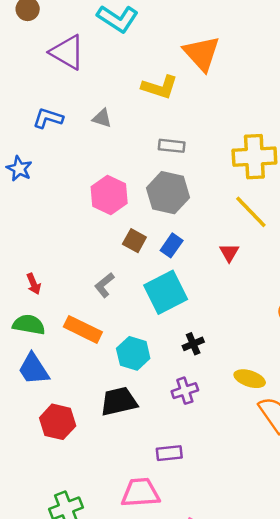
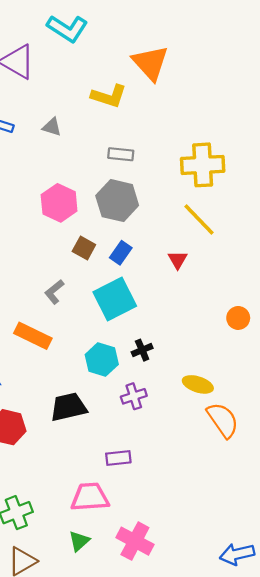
cyan hexagon: (133, 353) -> (102, 360), moved

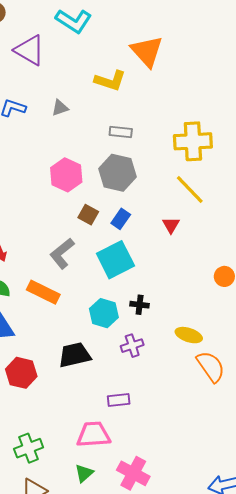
gray triangle: (52, 127) -> (60, 108), turned -36
gray L-shape: (54, 292) -> (62, 253), size x1.4
black cross: (142, 350) -> (140, 305), turned 30

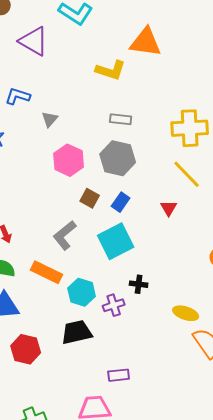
orange triangle: (147, 51) -> (146, 42), turned -40
gray triangle: (60, 108) -> (50, 119), moved, turned -30
cyan hexagon: (104, 313) -> (82, 292), moved
purple cross: (132, 346) -> (114, 305), moved

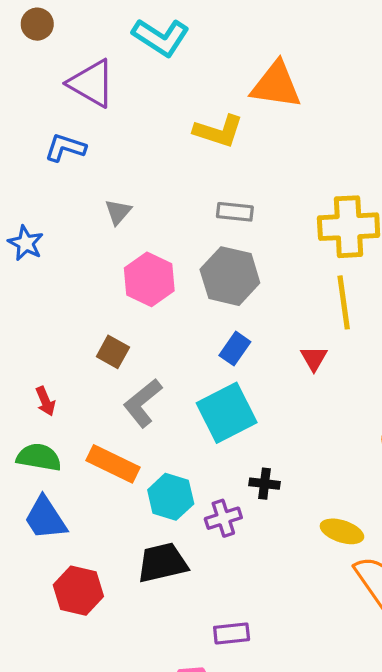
blue L-shape: (18, 96) -> (65, 148), moved
yellow line: (187, 174) -> (344, 302), turned 36
brown square: (90, 198) -> (113, 352), moved

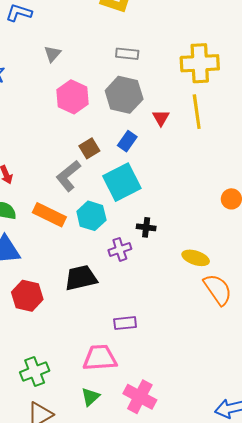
brown square: (113, 352) -> (89, 148), moved, turned 30
red triangle: (314, 358) -> (161, 118), moved
cyan hexagon: (171, 497) -> (91, 216), moved

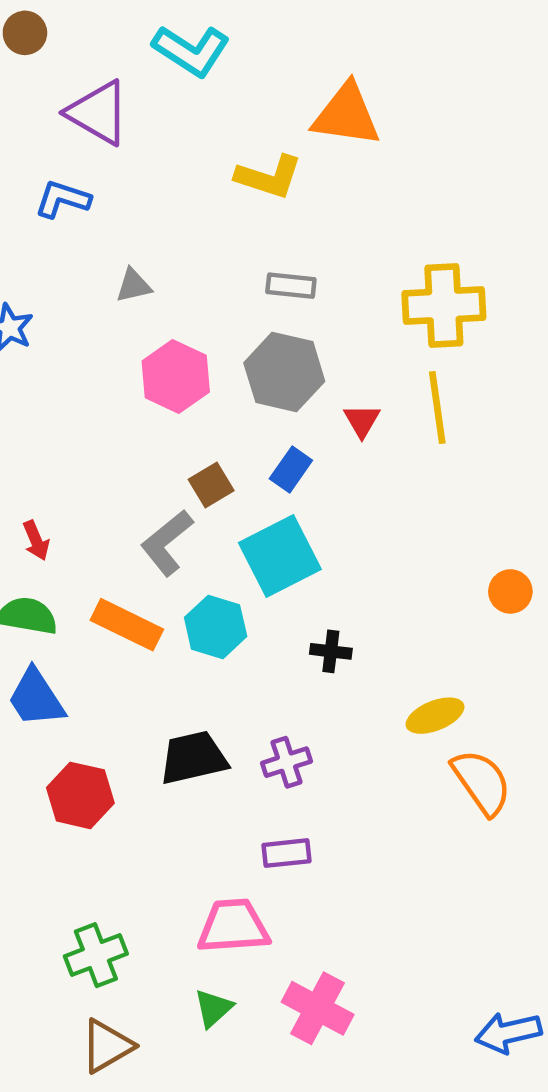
gray triangle: (53, 54) -> (134, 286), turned 36
purple cross: (120, 249) -> (287, 762), moved
yellow ellipse: (196, 258) -> (435, 716), turned -40

